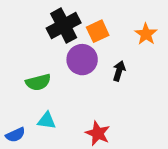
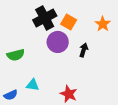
orange square: (98, 31) -> (69, 22), turned -35
green semicircle: (38, 82) -> (16, 55), moved

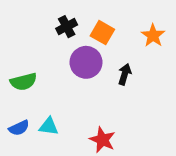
black cross: (45, 18) -> (67, 27), size x0.6
blue semicircle: (11, 95) -> (19, 128), moved

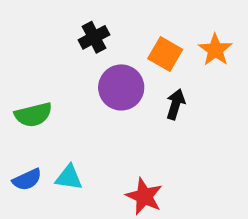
orange square: (102, 33) -> (165, 54), moved

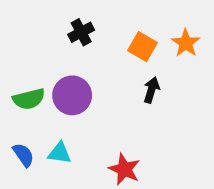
purple circle: (121, 87) -> (72, 95), moved
blue semicircle: (27, 180) -> (23, 155), turned -100

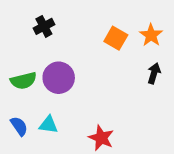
black cross: (81, 32) -> (44, 26), moved
black arrow: (151, 90) -> (154, 73), moved

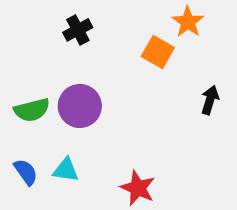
black cross: (44, 26) -> (78, 30), moved
orange star: (151, 35) -> (188, 22), moved

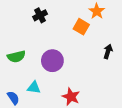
purple circle: (80, 106) -> (52, 61), moved
blue semicircle: (26, 172) -> (13, 98), moved

